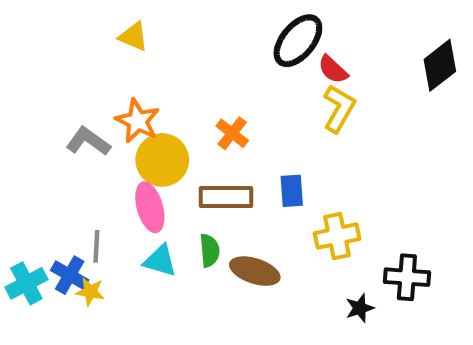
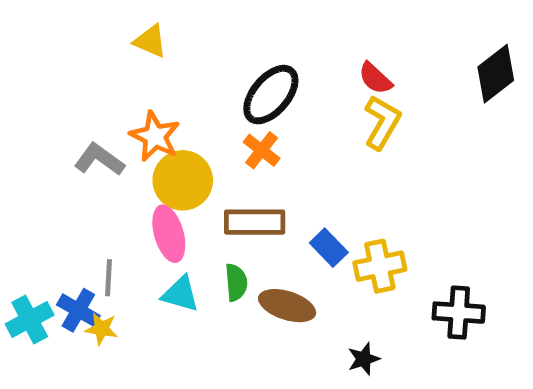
black ellipse: (298, 41) -> (271, 95), moved
blue rectangle: (292, 191) -> (329, 248), moved, turned -40
black star: (360, 308) -> (364, 359), moved

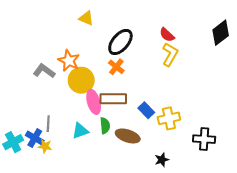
yellow triangle: (150, 41) -> (86, 18), moved
pink ellipse: (169, 234) -> (94, 102), moved
cyan triangle: (180, 294) -> (80, 131), turned -36

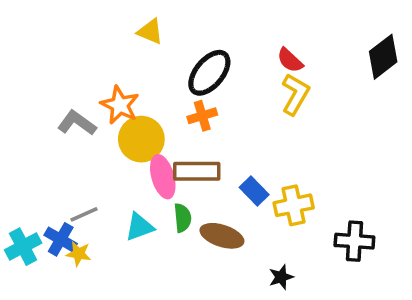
orange cross: (116, 67) -> (202, 116), turned 35
gray line: (48, 124) -> (84, 214), turned 63

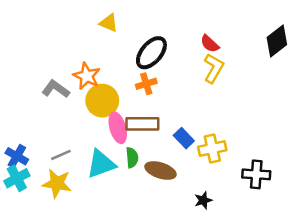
cyan triangle: (140, 227) -> (101, 164), size x1.4
blue cross: (61, 239) -> (17, 156), moved
yellow star: (79, 254) -> (57, 183), size x1.6

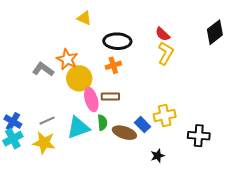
black ellipse: (151, 53) -> (117, 41), turned 52
brown rectangle: (142, 124) -> (110, 96), size x0.7
blue rectangle: (184, 138) -> (143, 125), moved

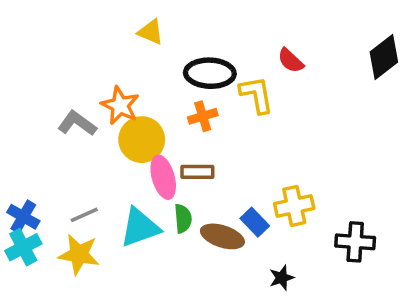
yellow L-shape: (166, 53) -> (257, 95), moved, turned -40

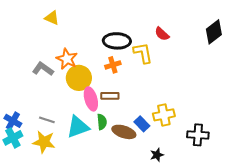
yellow triangle: (151, 32) -> (52, 18), moved
gray line: (84, 215) -> (47, 120), turned 42

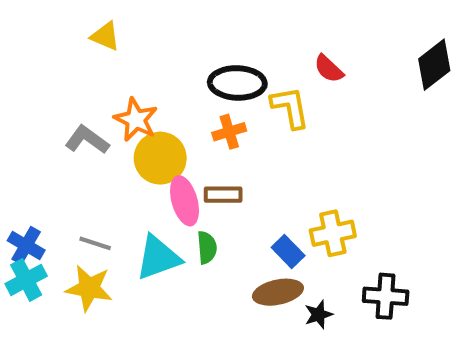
brown ellipse: (124, 132) -> (278, 292), moved, turned -30
black cross: (198, 135) -> (386, 296), moved

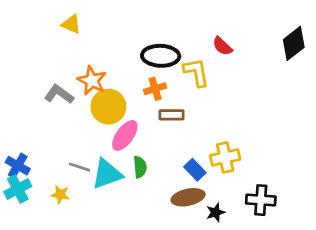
brown rectangle: (223, 195) -> (172, 115), moved
pink ellipse: (185, 201) -> (125, 135), turned 52
gray line: (95, 243) -> (80, 167), moved
yellow star: (89, 288) -> (60, 195), size x0.6

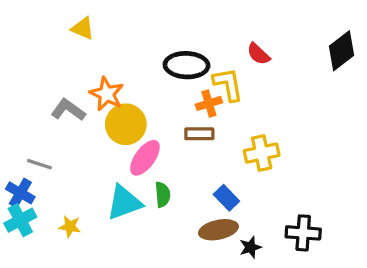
orange cross: (155, 89) -> (209, 103), moved
yellow cross: (225, 157) -> (262, 153), moved
gray line: (80, 167) -> (39, 164), moved

